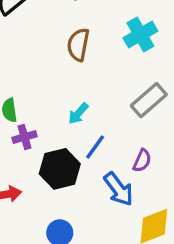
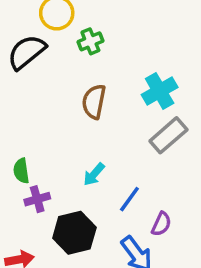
gray rectangle: (149, 100) -> (168, 135), moved
blue line: (95, 147) -> (129, 199), moved

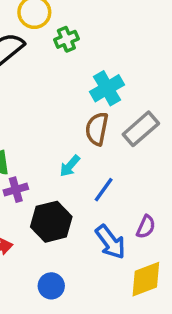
cyan cross: (160, 91) -> (107, 88), moved
brown semicircle: (94, 102) -> (97, 129), moved
purple semicircle: (161, 224) -> (146, 227), moved

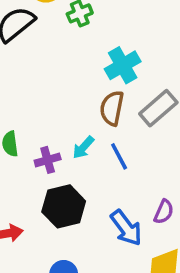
purple cross: (16, 190) -> (48, 160), moved
blue line: (104, 190) -> (119, 156), moved, turned -64

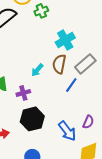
cyan arrow: (83, 147) -> (37, 70), moved
blue line: (119, 156) -> (71, 85), moved, turned 63

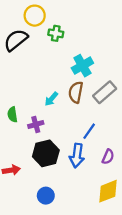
green cross: (41, 11) -> (56, 33), turned 32
blue line: (71, 85) -> (89, 131), moved
blue arrow: (67, 131) -> (77, 156), moved, turned 45

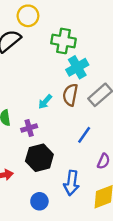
green cross: (56, 33) -> (63, 41), moved, size x1.5
blue arrow: (77, 156) -> (71, 183), moved

